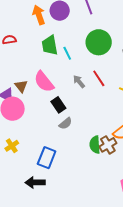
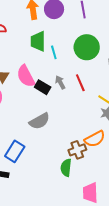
black rectangle: (58, 105) -> (43, 87), moved, turned -35
gray semicircle: (66, 123) -> (39, 121), size x1.5
green semicircle: (95, 145) -> (66, 168), moved

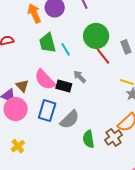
red line: (80, 83) -> (103, 56), moved
blue rectangle: (15, 151) -> (47, 111), moved
green semicircle: (66, 168) -> (89, 139), moved

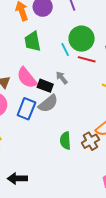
cyan line: (66, 49) -> (65, 49), moved
red line: (103, 56) -> (87, 59), turned -42
gray semicircle: (70, 120) -> (48, 104), moved

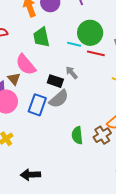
cyan line: (65, 49) -> (74, 44), turned -48
pink semicircle: (27, 78) -> (26, 65), moved

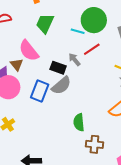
green trapezoid: (41, 37) -> (45, 23), turned 35
red line: (96, 53) -> (92, 49), moved, turned -48
brown cross: (102, 135) -> (94, 144), moved, turned 36

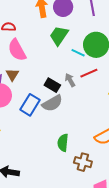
green trapezoid: (45, 23) -> (59, 36), moved
pink semicircle: (29, 51) -> (17, 50), moved
brown cross: (94, 144) -> (83, 162), moved

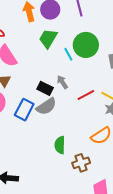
cyan line: (78, 53) -> (68, 54), turned 40
red line: (89, 73) -> (86, 95), moved
brown cross: (83, 162) -> (81, 163), turned -30

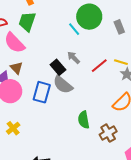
green trapezoid: (48, 38) -> (27, 22), moved
black rectangle: (45, 88) -> (58, 67), turned 35
gray semicircle: (46, 106) -> (63, 85), turned 85

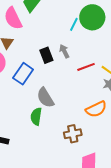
cyan line: (74, 29) -> (74, 24), turned 48
gray semicircle: (63, 85) -> (45, 98), moved
green semicircle: (84, 120) -> (36, 116), moved

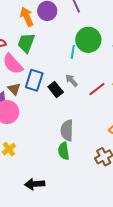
blue rectangle: (23, 74) -> (34, 80), moved
gray semicircle: (45, 98) -> (67, 130), turned 50

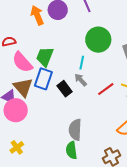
green trapezoid: (26, 43) -> (45, 57), moved
cyan line: (73, 52) -> (82, 63), moved
brown triangle: (14, 89) -> (23, 87), size x1.5

